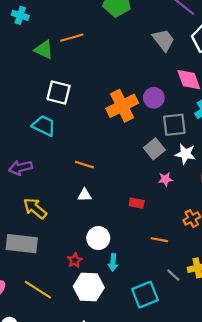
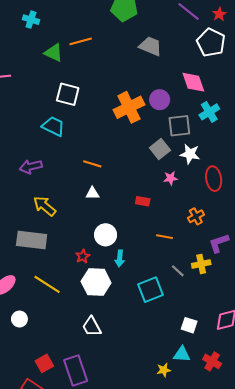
gray trapezoid: (164, 40) -> (150, 46), moved, turned -30

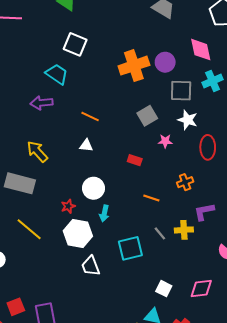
gray square: (160, 149) -> (147, 116), moved
purple arrow: (31, 167) -> (42, 103), moved
white trapezoid: (92, 327) -> (91, 266), moved

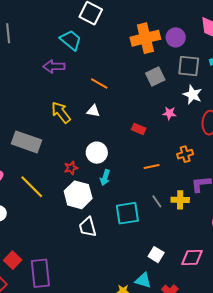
gray square: (147, 116) -> (155, 76), moved
yellow arrow: (37, 152) -> (61, 112), moved
orange line: (151, 198) -> (152, 167), turned -35
red square: (16, 307) -> (13, 260), turned -30

